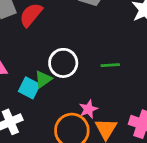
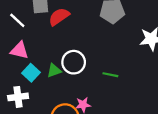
cyan square: (29, 88) -> (31, 73), moved

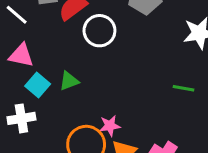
white circle: (74, 62) -> (99, 31), moved
green line: (110, 75) -> (184, 88), moved

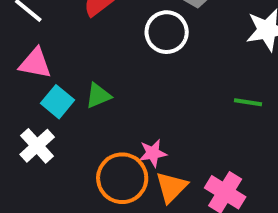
white circle: (99, 31) -> (167, 32), moved
white cross: (21, 118) -> (37, 146), turned -32

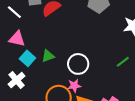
white circle: (167, 32) -> (78, 64), moved
green line: (248, 102) -> (123, 62), turned -48

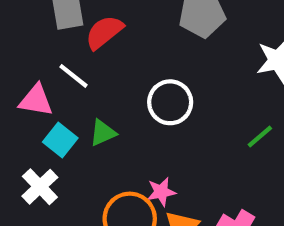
white line: (14, 12) -> (74, 76), moved
white circle: (78, 64) -> (170, 102), moved

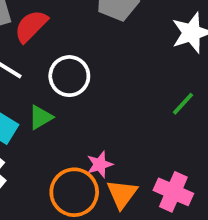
white circle: (170, 102) -> (69, 76), moved

